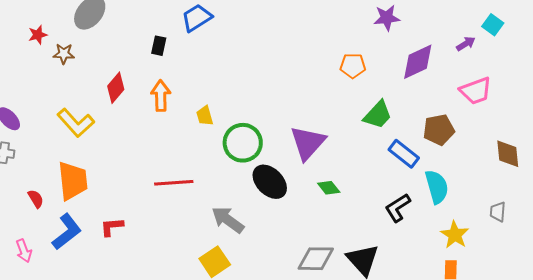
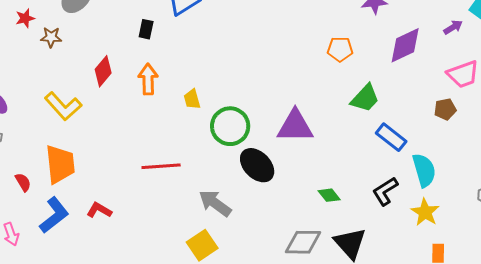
brown pentagon: (439, 130) -> (445, 109), moved, size x0.7
purple triangle: (308, 143) -> (295, 126), turned 48
green diamond: (329, 188) -> (329, 195), moved
red L-shape: (112, 227) -> (99, 210), turned 35
yellow star: (455, 235) -> (425, 212), moved

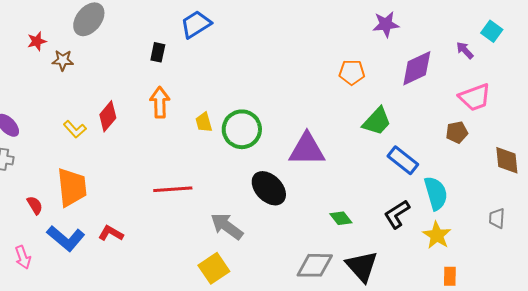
purple arrow: (453, 27) -> (465, 50), turned -102
red diamond: (103, 71) -> (108, 116), moved
yellow L-shape: (63, 106) -> (75, 129), size x0.6
green circle: (230, 126) -> (242, 129), moved
blue L-shape: (54, 215) -> (66, 238), turned 78

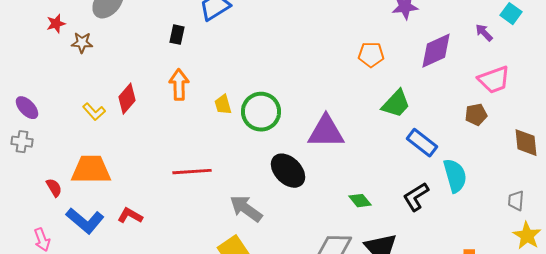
orange trapezoid: (72, 187) -> (91, 170), turned -84
yellow star: (437, 235) -> (527, 236), moved

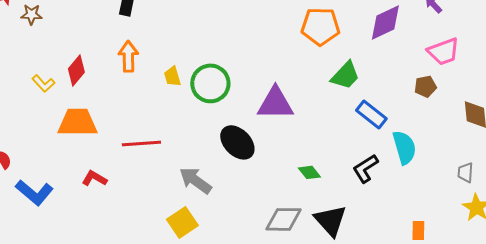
orange pentagon: (371, 55) -> (320, 26), size x1.5
orange trapezoid: (91, 170) -> (77, 122), moved
red L-shape: (130, 216) -> (94, 178), moved

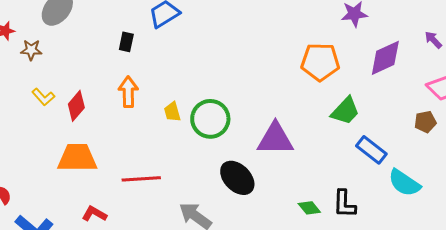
yellow L-shape: (43, 83) -> (43, 97), moved
cyan semicircle: (404, 147) -> (404, 183), turned 140
black L-shape: (365, 168) -> (344, 204), moved, turned -56

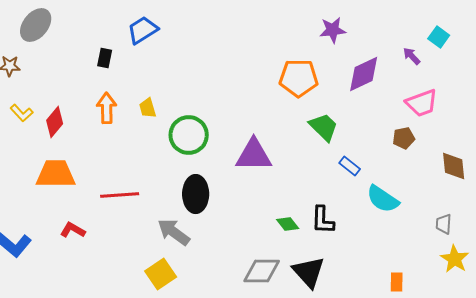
green trapezoid: (345, 111) -> (324, 127), turned -88
yellow trapezoid: (172, 112) -> (148, 108), moved
blue rectangle: (371, 150) -> (350, 166), size x0.7
black ellipse: (237, 178) -> (196, 194), moved, turned 45

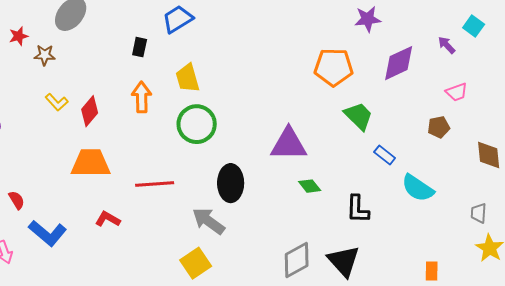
pink trapezoid: (422, 103) -> (457, 92), size x0.7
yellow trapezoid: (148, 108) -> (188, 78), moved, size x1.4
green circle: (189, 135) -> (197, 124), moved
green diamond: (288, 224) -> (310, 186), moved
gray diamond: (262, 271) -> (297, 260), turned -30

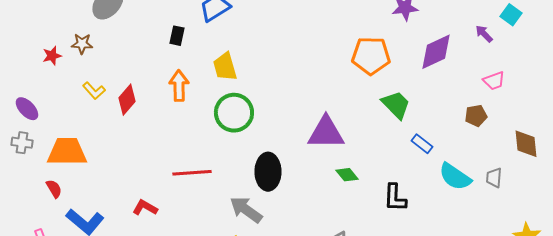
red star: (19, 36) -> (52, 56), moved
orange trapezoid: (91, 163) -> (67, 152), moved
gray trapezoid: (479, 213) -> (494, 178), moved

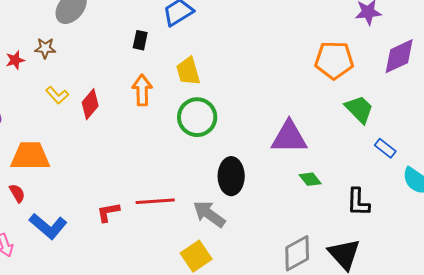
red line: (192, 173) -> (155, 201), moved
red L-shape: (145, 208) -> (108, 212), turned -40

